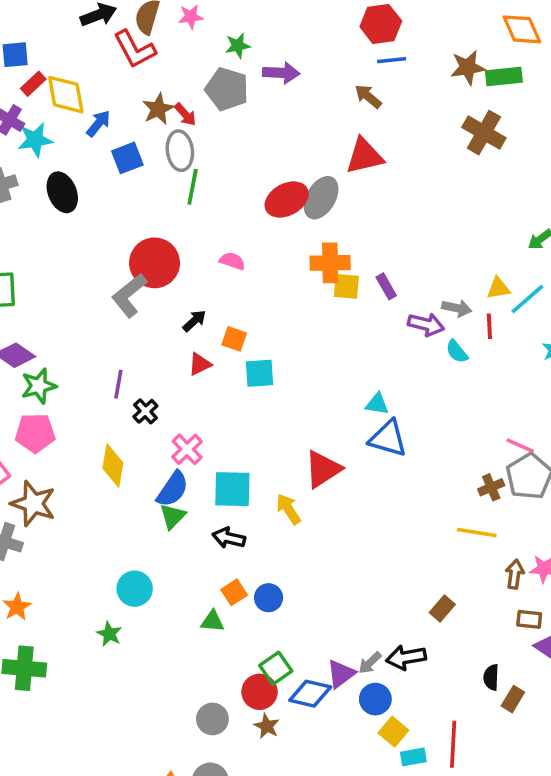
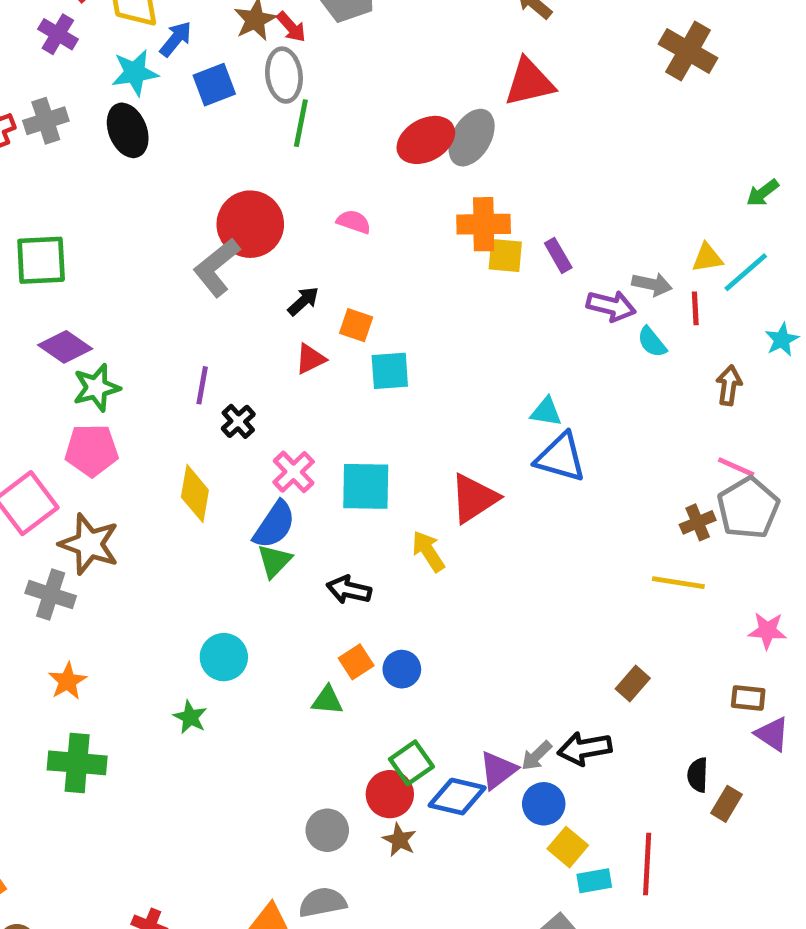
cyan star: (35, 140) -> (135, 73), moved
cyan square: (232, 489) -> (366, 486), moved
brown arrow: (515, 574) -> (729, 385), moved

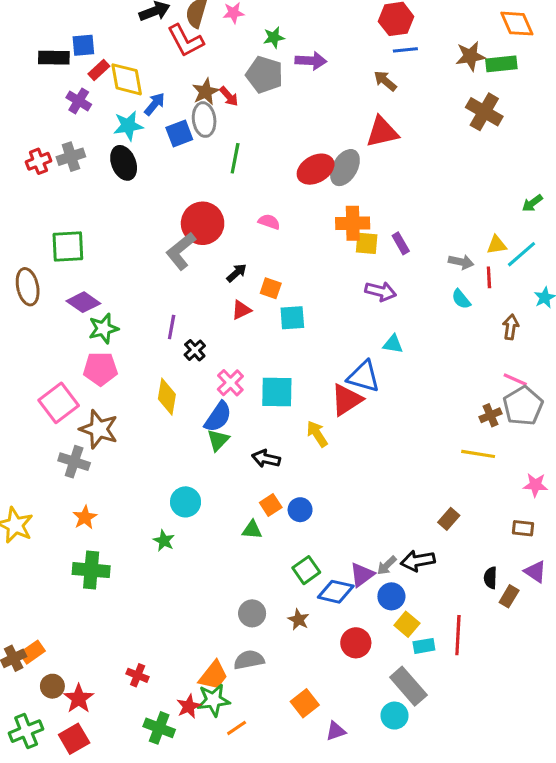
gray ellipse: (284, 75) -> (204, 120), moved
purple arrow: (611, 306) -> (381, 291), moved
blue triangle: (561, 457) -> (364, 377), moved
purple triangle: (772, 734) -> (535, 572), moved
red circle: (390, 794) -> (356, 643), moved

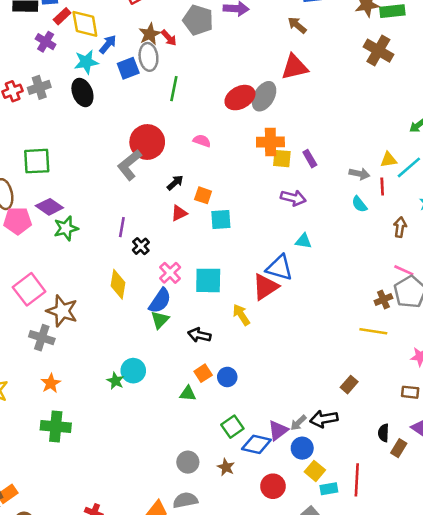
pink pentagon: (100, 369) -> (18, 221), moved
green star: (164, 541) -> (115, 381), moved

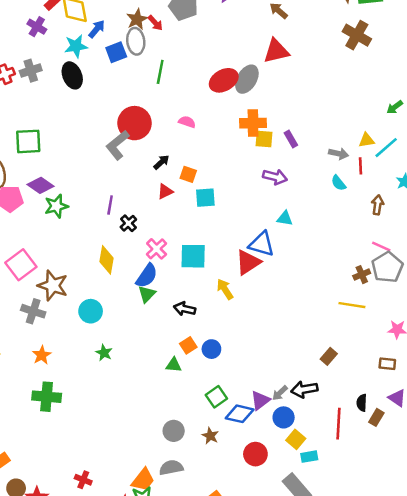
cyan circle: (133, 371) -> (91, 311), moved
red line: (357, 480) -> (339, 424), moved

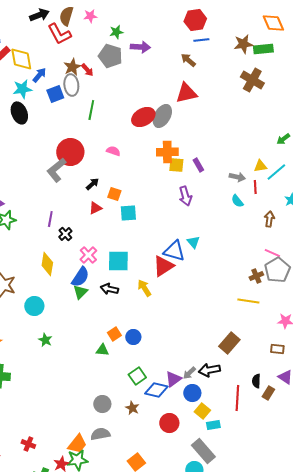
purple arrow: (275, 177) -> (185, 196), turned 60
cyan triangle: (285, 218) -> (193, 242), moved, turned 40
black arrow: (185, 309) -> (109, 289), moved
brown rectangle: (329, 356) -> (229, 343), size x1.5

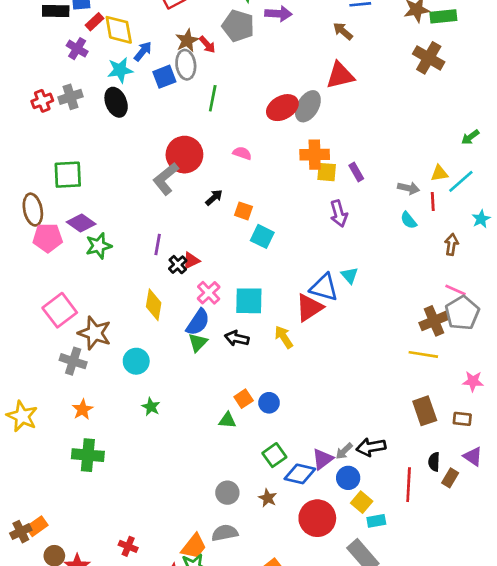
red triangle: (95, 208) -> (191, 261), moved
cyan square: (128, 213) -> (262, 236), turned 30
brown cross: (256, 276) -> (434, 321), size x1.5
brown rectangle: (229, 343) -> (425, 411), moved, turned -60
red circle: (169, 423) -> (317, 518), size x1.4

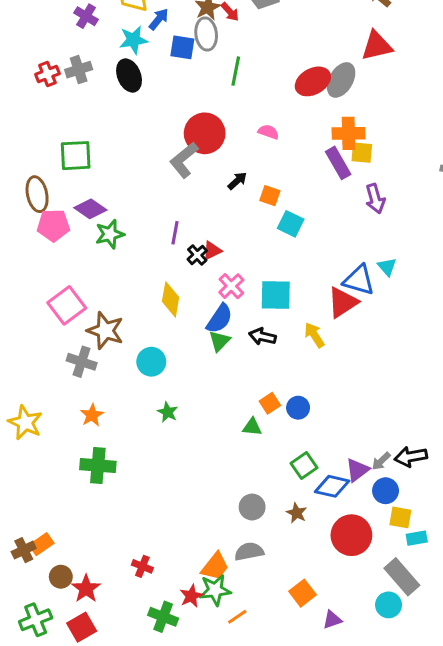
blue square: (164, 77) -> (182, 47), turned 30
purple rectangle: (356, 172) -> (338, 163), moved, size x1.5
yellow square: (362, 502) -> (400, 517), turned -30

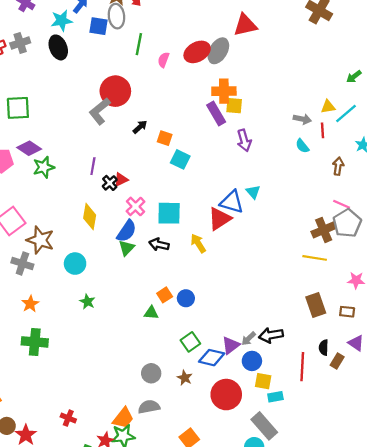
pink semicircle: (268, 132) -> (163, 60), moved, turned -88

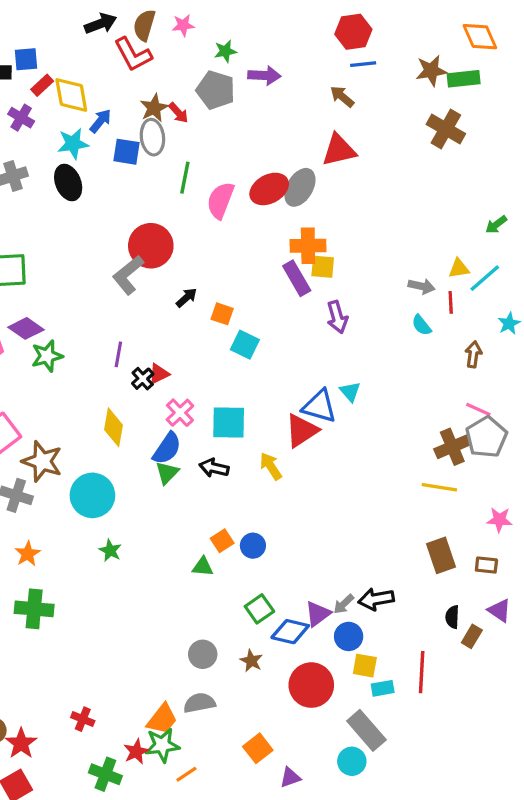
pink semicircle: (163, 60) -> (221, 200), size x1.6
cyan circle: (75, 264) -> (92, 495), size x1.4
red line: (302, 367) -> (422, 672), moved

